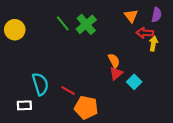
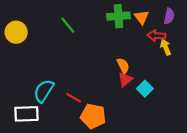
green cross: (86, 24) -> (118, 16), moved, turned 36
yellow arrow: (153, 44) -> (166, 47), turned -32
cyan semicircle: (40, 84) -> (44, 91), turned -130
white rectangle: (24, 105) -> (26, 114), size x1.5

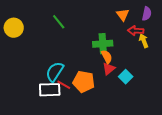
green cross: (118, 16) -> (103, 44), moved
cyan semicircle: (44, 91) -> (55, 72), moved
white rectangle: (26, 114) -> (50, 90), moved
orange pentagon: (93, 116) -> (84, 82), moved

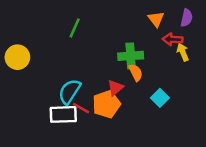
green line: (59, 22) -> (75, 28), turned 63
yellow circle: (14, 28) -> (17, 57), moved
red triangle: (109, 69) -> (115, 88), moved
orange pentagon: (84, 82) -> (106, 104), turned -30

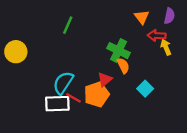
green cross: (131, 56) -> (119, 51), turned 30

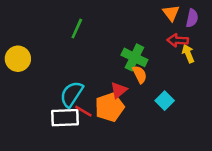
orange triangle: (142, 17) -> (171, 13), moved

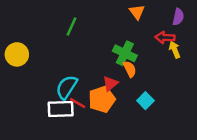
orange triangle: (171, 13) -> (137, 12), moved
cyan square: (165, 101) -> (145, 101), moved

